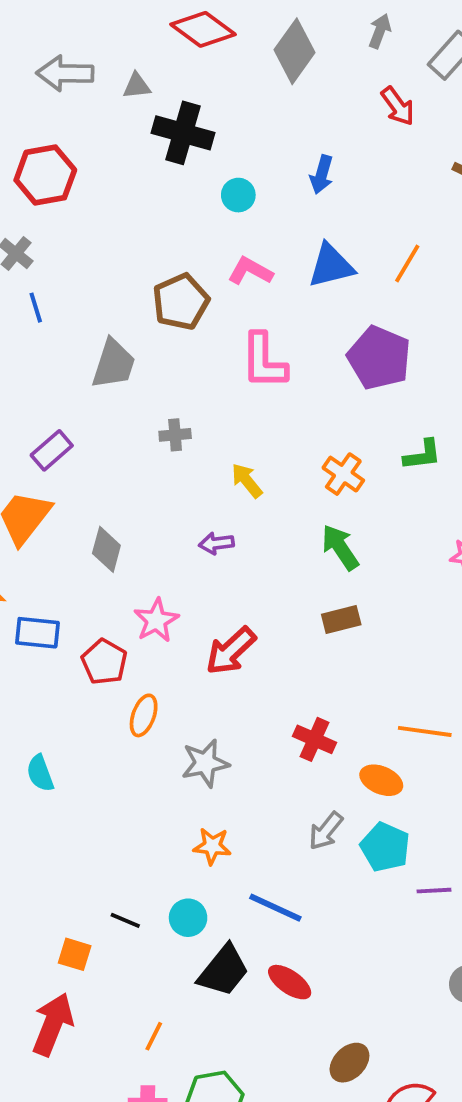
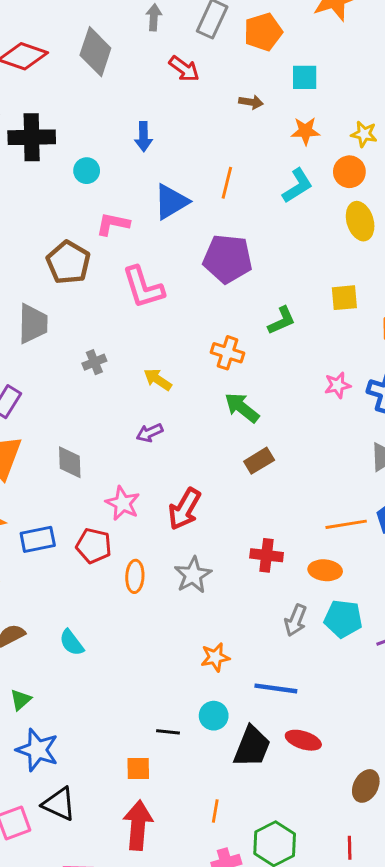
gray star: (205, 763) -> (193, 575), moved

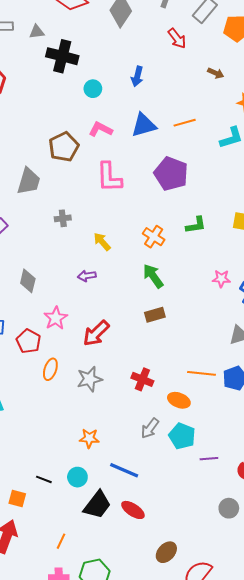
orange line: (227, 183) -> (185, 123), turned 45

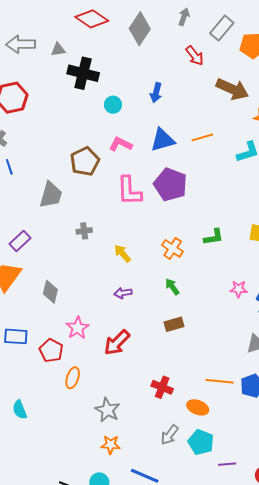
brown arrow: (216, 73) -> (232, 89), size x2.0
purple pentagon: (171, 174) -> (170, 184), moved
purple arrow: (87, 276) -> (123, 293), moved
green arrow: (153, 276) -> (172, 287), size x0.7
gray star: (89, 379) -> (107, 410), moved, turned -30

